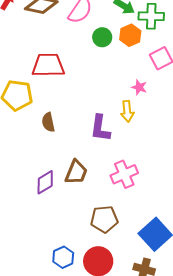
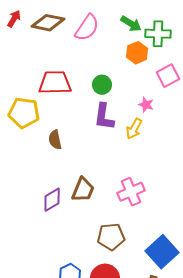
green circle: (102, 37) -> (102, 85), moved
yellow arrow: (127, 111) -> (134, 129), turned 35
purple L-shape: (100, 128) -> (104, 117), moved

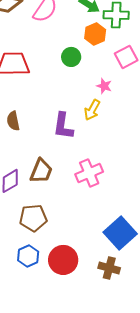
green circle: (102, 85) -> (71, 57), moved
purple L-shape: (104, 117) -> (63, 126), moved
brown pentagon: (111, 237) -> (33, 218), moved

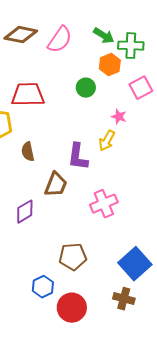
brown trapezoid: (41, 171) -> (56, 185), moved
brown pentagon: (33, 218) -> (73, 257), moved
red circle: (63, 260) -> (72, 308), moved

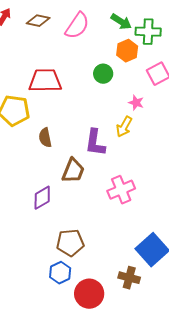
brown diamond: (21, 35) -> (38, 21), size x0.7
brown pentagon: (73, 257) -> (70, 243), moved
brown cross: (124, 299) -> (129, 278), moved

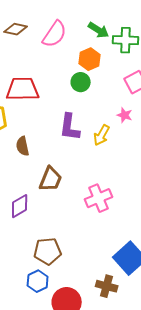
orange hexagon: (127, 51) -> (90, 59), moved
pink star: (136, 103) -> (125, 115), moved
purple L-shape: (95, 143) -> (70, 127), moved

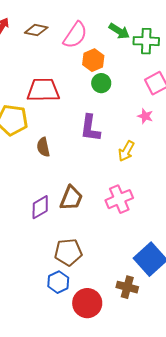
orange hexagon: (90, 59) -> (93, 60), moved
yellow arrow: (102, 135) -> (126, 151), moved
brown trapezoid: (51, 179) -> (71, 198), moved

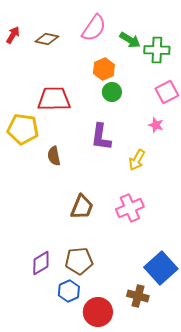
pink semicircle: (75, 35) -> (94, 28), moved
purple diamond: (40, 207) -> (41, 263), moved

